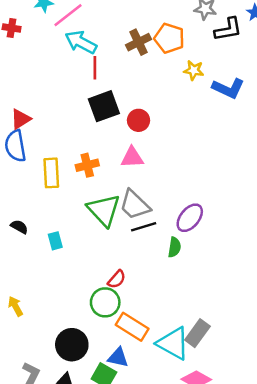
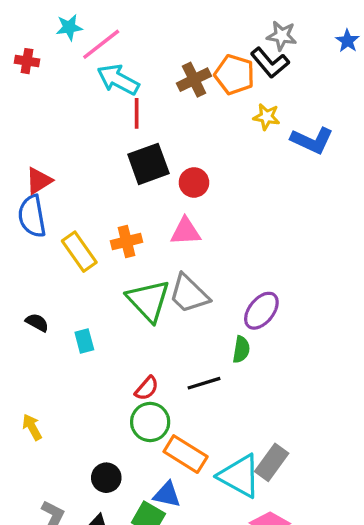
black L-shape: (228, 29) -> (270, 63), moved, turned 60
yellow rectangle: (51, 173) -> (79, 252), turned -32
black line: (144, 227) -> (204, 383), moved
red semicircle: (117, 279) -> (147, 388), moved
black circle: (72, 345) -> (106, 478), size x0.7

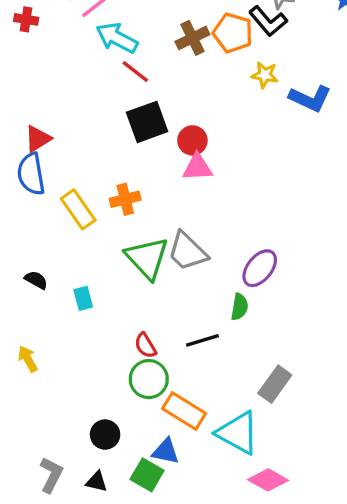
red line: (137, 113) -> (135, 72), turned -52
pink triangle: (186, 231) -> (197, 167), moved
red semicircle: (147, 388) -> (145, 345), turned 108
yellow arrow: (32, 427) -> (28, 359), moved
gray rectangle: (272, 462) -> (275, 384), moved

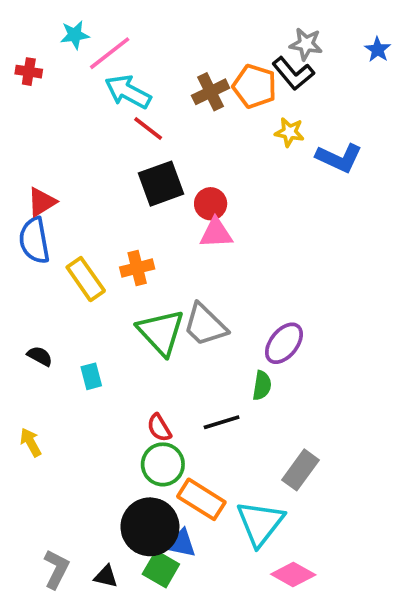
cyan triangle: (238, 433) -> (260, 523), turned 39
black circle: (105, 435) -> (150, 527), moved, size x1.8

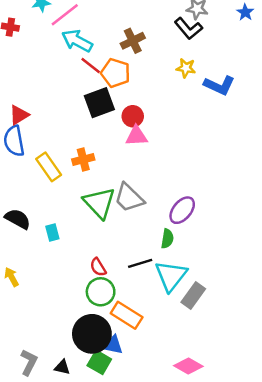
orange pentagon: (255, 86) -> (115, 73), moved
black semicircle: (40, 356) -> (18, 219), size x1.5
cyan triangle: (260, 523) -> (171, 276), moved

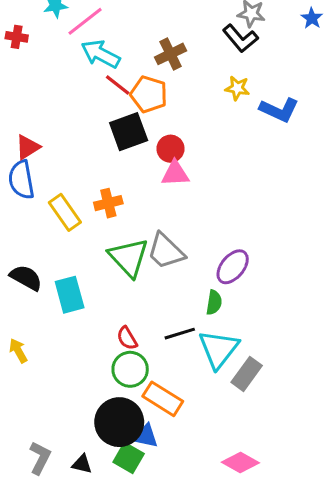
cyan rectangle: (52, 232) -> (70, 295), size x1.6

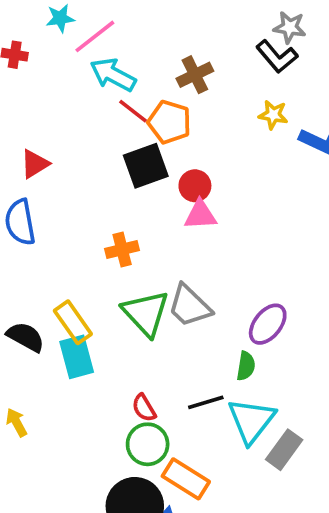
red triangle: (28, 147) -> (35, 164), moved
yellow rectangle: (65, 212) -> (73, 322), moved

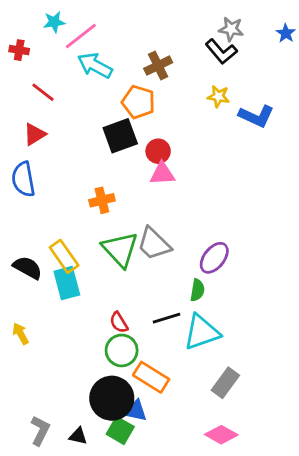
red line: (133, 111) -> (43, 92), moved
cyan triangle: (251, 421) -> (202, 332), turned 33
gray rectangle: (284, 450) -> (225, 383), moved

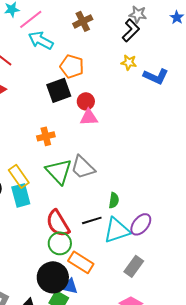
black L-shape: (221, 51) -> (131, 30), turned -95
brown cross: (158, 66) -> (83, 21), moved
purple ellipse: (214, 258) -> (141, 224), moved
red semicircle: (119, 322) -> (58, 223), size x1.8

